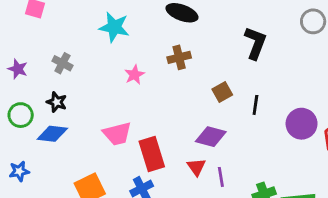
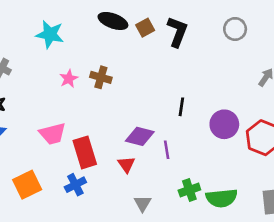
black L-shape: (255, 43) -> (177, 32), moved
brown cross: (179, 57) -> (101, 77), moved, turned 30
brown square: (222, 92) -> (145, 28), moved
purple line: (221, 177) -> (167, 150), moved

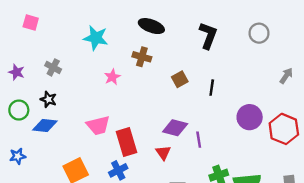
brown square: (145, 28) -> (180, 79), moved
brown cross: (101, 77) -> (142, 57), moved
black line: (181, 107) -> (212, 88), moved

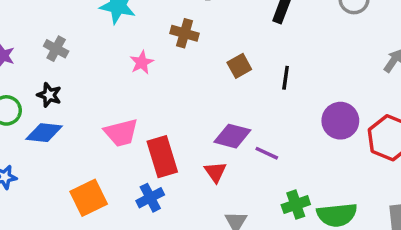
purple line: (199, 140) -> (267, 153), turned -56

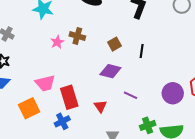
brown cross: (184, 33) -> (77, 36), moved
purple circle: (340, 121) -> (173, 93), moved
purple diamond: (232, 136) -> (110, 71), moved
orange square: (89, 198) -> (29, 108), moved

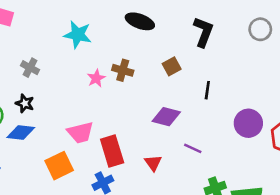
brown square: (114, 44) -> (172, 66), moved
purple circle: (173, 93) -> (248, 123), moved

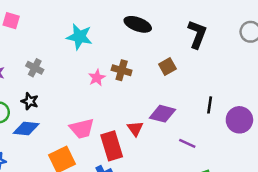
black line: (207, 90) -> (210, 105), moved
red triangle: (153, 163) -> (135, 129), moved

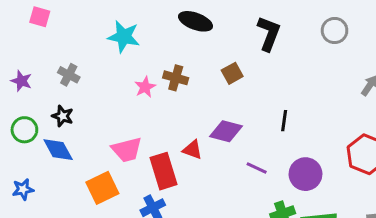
purple circle: (239, 120) -> (305, 174), moved
blue diamond: (26, 129) -> (58, 150), turned 55
red triangle: (135, 129) -> (192, 150), turned -35

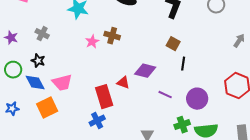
brown square: (232, 73) -> (173, 44), moved, turned -32
pink trapezoid: (127, 150) -> (62, 83), moved
orange square: (102, 188) -> (47, 108), moved

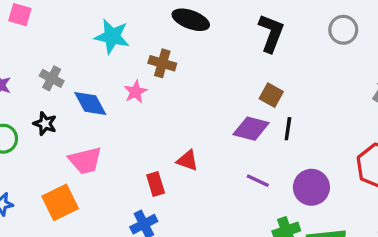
brown cross: (112, 36) -> (162, 63), moved
purple diamond: (145, 71) -> (251, 129), moved
blue diamond: (35, 83) -> (90, 104), moved
red rectangle: (104, 97) -> (156, 184), size x0.6

